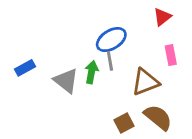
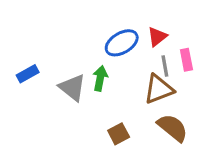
red triangle: (162, 17) -> (157, 37), moved
gray line: (110, 61) -> (165, 66), moved
brown square: (124, 123) -> (119, 134), moved

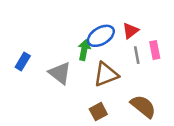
blue rectangle: (28, 74) -> (23, 61), turned -30
green arrow: (100, 78) -> (84, 50), moved
brown triangle: (159, 89) -> (106, 74), moved

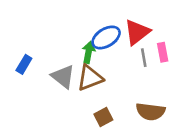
red triangle: (130, 31) -> (137, 32), size x1.5
brown triangle: (106, 74) -> (90, 78), moved
brown semicircle: (143, 106) -> (151, 112), turned 148

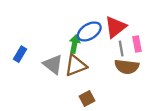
brown semicircle: (151, 112) -> (127, 67), moved

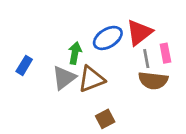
green arrow: (75, 44) -> (75, 53), moved
gray triangle: (53, 64) -> (64, 78), turned 45

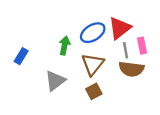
gray triangle: (64, 78) -> (55, 81), moved
brown triangle: (91, 79) -> (93, 64), moved, turned -30
brown square: (105, 119) -> (94, 91), moved

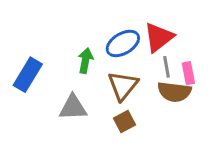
pink rectangle: (142, 46) -> (188, 73), moved
blue rectangle: (21, 56) -> (28, 75), size x1.5
gray triangle: (55, 81) -> (73, 107), turned 35

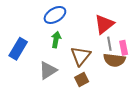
blue ellipse: (123, 43) -> (55, 15), moved
gray triangle: (73, 107) -> (48, 70), turned -30

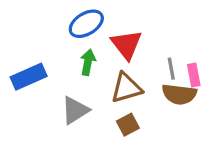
red triangle: (104, 24) -> (126, 45), moved, turned -30
blue rectangle: (18, 49) -> (29, 77), turned 35
brown triangle: (81, 56) -> (126, 88), turned 35

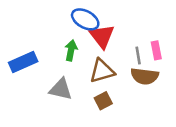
blue ellipse: (86, 24) -> (85, 19), moved, turned 60
pink rectangle: (194, 75) -> (156, 50), moved
gray triangle: (75, 110) -> (61, 89), turned 45

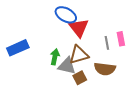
green arrow: (71, 50) -> (55, 57), moved
brown semicircle: (145, 76) -> (105, 69), moved
gray triangle: (61, 89) -> (67, 66), moved

